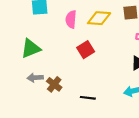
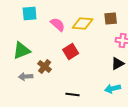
pink semicircle: (71, 19) -> (58, 25), turned 126
brown cross: (54, 84) -> (45, 67), moved

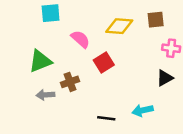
pink semicircle: (58, 25) -> (80, 39), moved
brown cross: (45, 67) -> (70, 82), turned 32
cyan arrow: (113, 89) -> (143, 110), moved

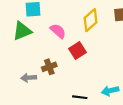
yellow diamond: (119, 26) -> (91, 20), turned -45
green triangle: (40, 61) -> (22, 31), moved

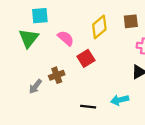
green triangle: (22, 31) -> (29, 38), turned -30
gray arrow: (29, 78) -> (35, 86), turned -48

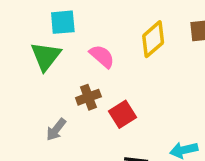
red square: (86, 58) -> (122, 114), moved
brown cross: (57, 75) -> (88, 97), moved

